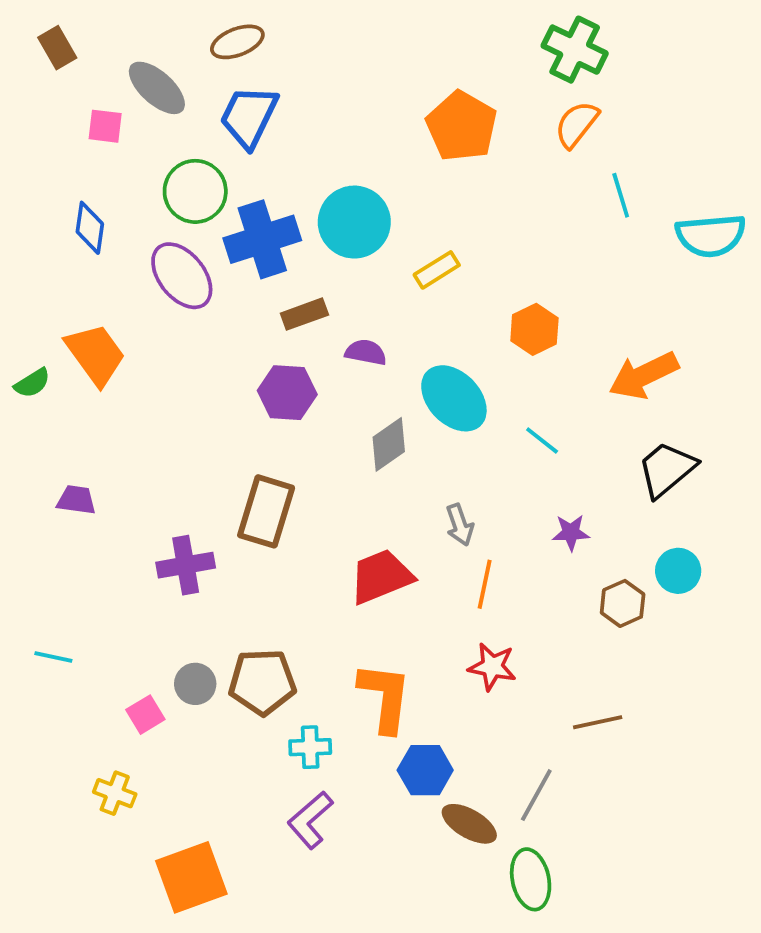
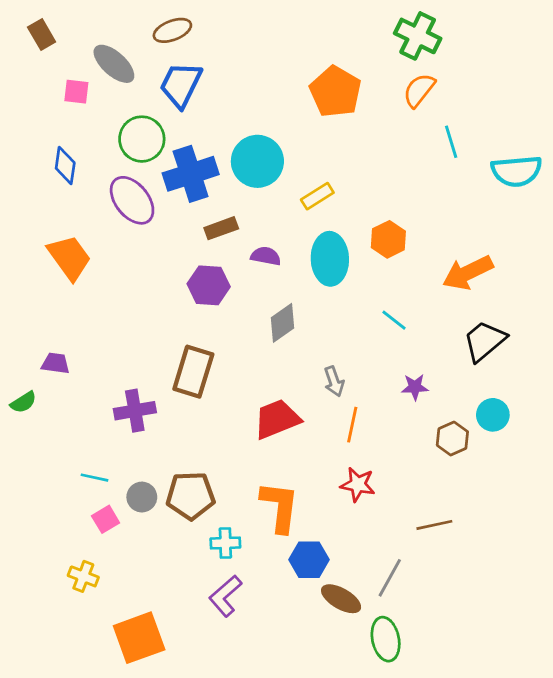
green semicircle: (32, 383) -> (23, 402), moved
cyan ellipse: (454, 398) -> (330, 259), moved, turned 42
cyan line: (53, 657) -> (94, 478), moved

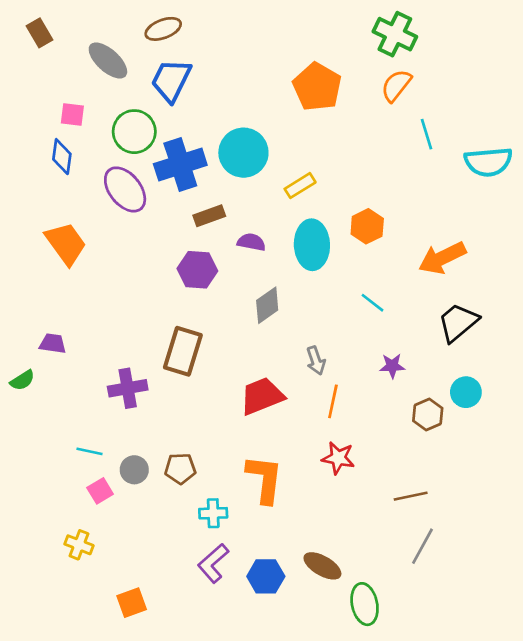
pink square: (76, 92) -> (72, 114), moved
brown pentagon: (191, 496) -> (180, 468), size x0.7
blue hexagon: (309, 560) -> (266, 576), moved
gray line: (390, 578) -> (422, 546), moved
orange square: (139, 638) -> (132, 603), size x0.6

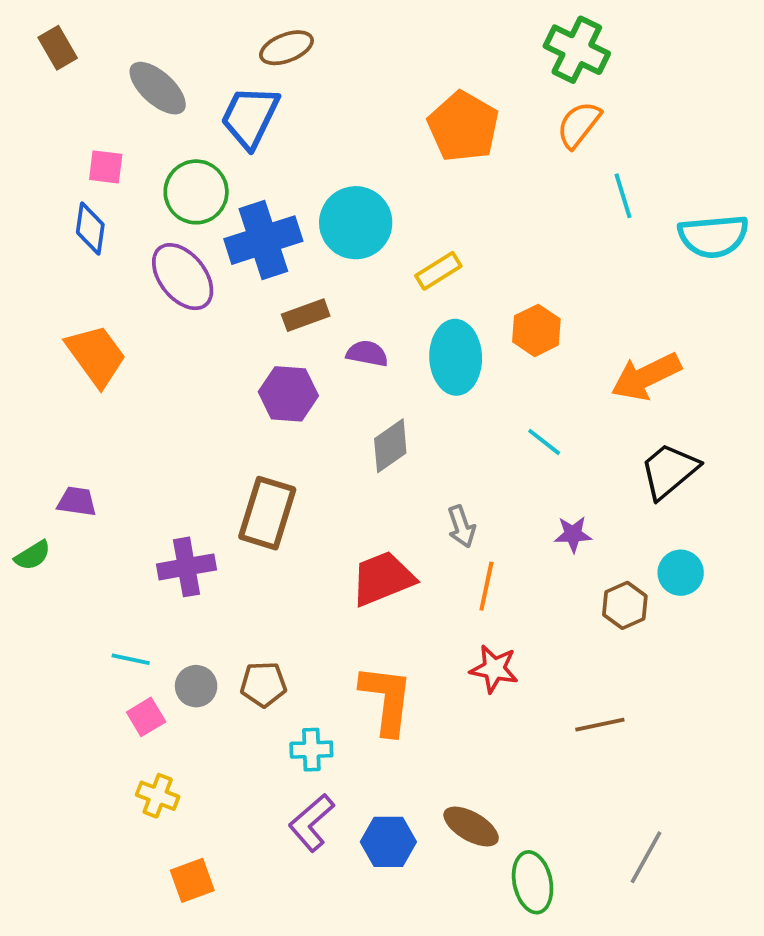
brown ellipse: (163, 29) -> (286, 48), moved
yellow cross: (79, 545) -> (158, 796), moved
gray line: (422, 546) -> (646, 857), moved

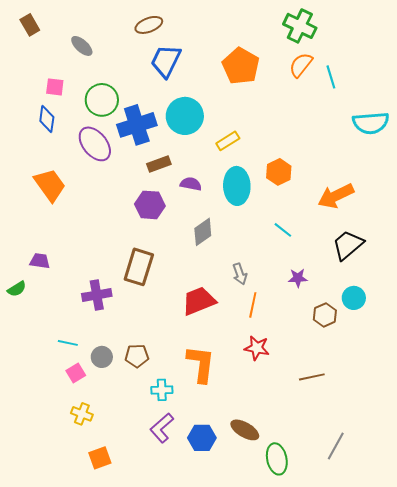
gray ellipse: (158, 88) -> (82, 46), size x0.7
blue trapezoid: (250, 117) -> (166, 61), moved
cyan line: (623, 196) -> (331, 77), moved

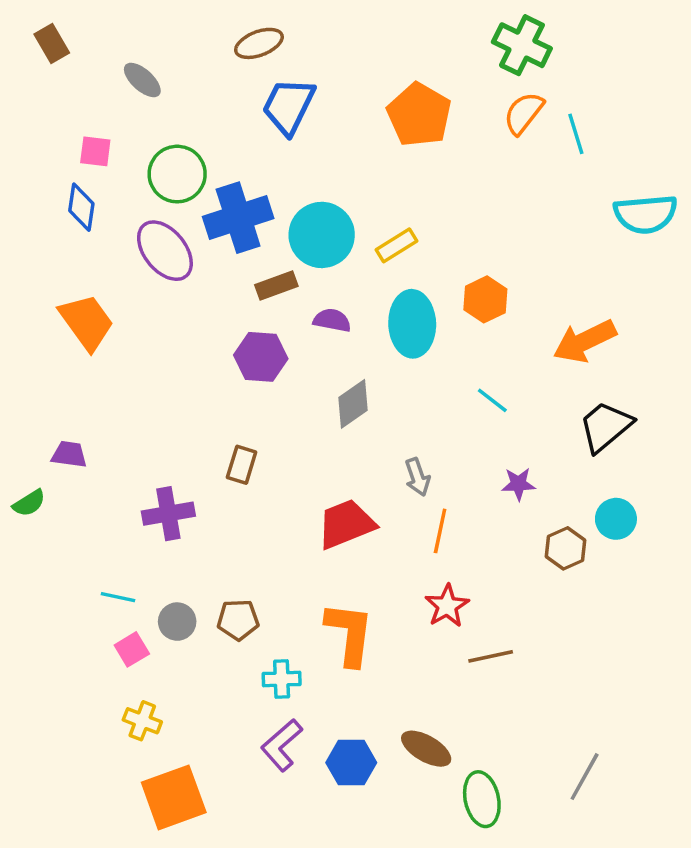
cyan circle: (185, 116) -> (322, 235), moved
brown rectangle: (139, 267) -> (242, 465), size x0.6
red star: (257, 348) -> (447, 606), turned 30
brown line: (312, 377) -> (491, 656), moved
orange square: (100, 458) -> (174, 797), size x1.6

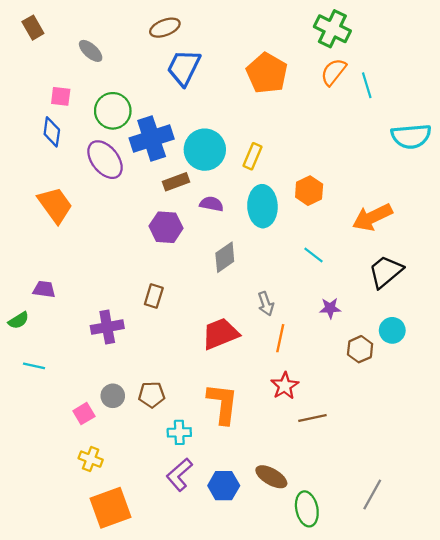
yellow rectangle: (397, 245) -> (253, 156), turned -35
cyan line: (118, 597) -> (34, 366), moved

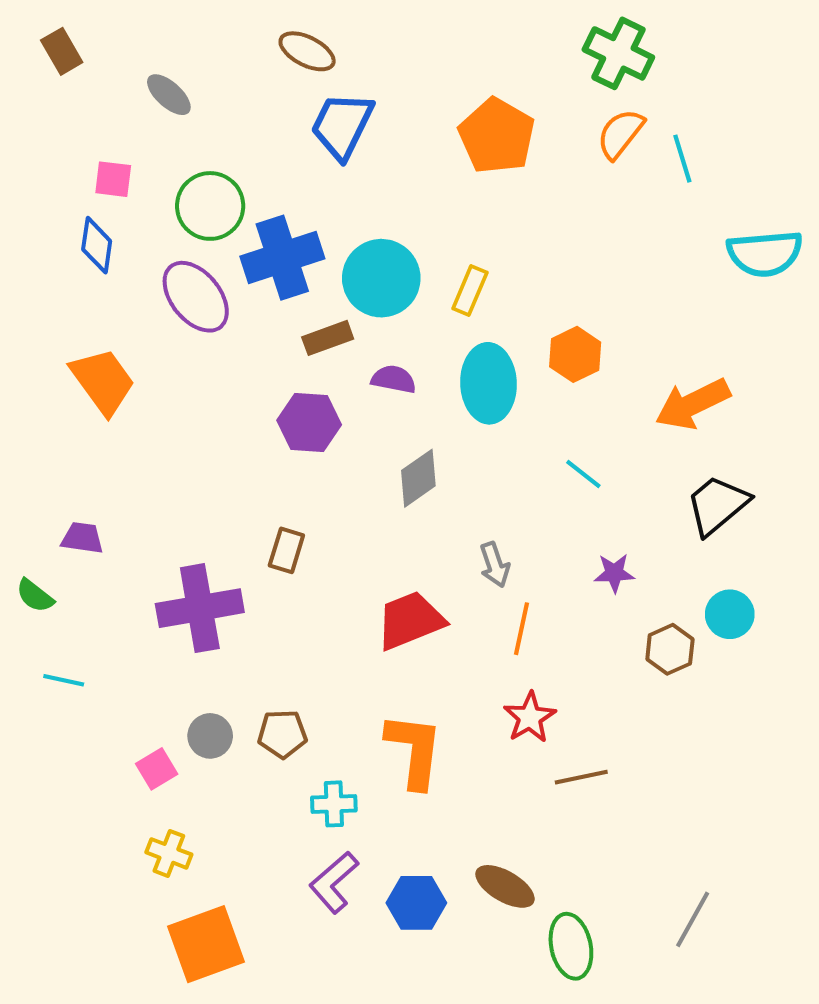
brown ellipse: (165, 28) -> (307, 51), turned 48
green semicircle: (19, 320) -> (35, 596), turned 70
purple cross: (107, 327) -> (200, 608), size x1.4

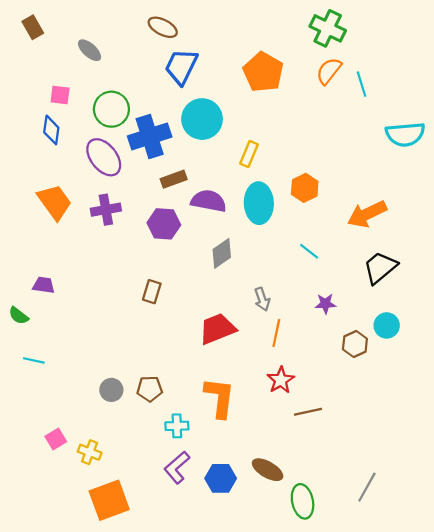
cyan circle: (381, 278) -> (202, 119), moved
purple semicircle: (394, 379) -> (209, 201), size x1.5
purple cross: (200, 608) -> (106, 210), moved, size x0.7
pink square: (157, 769) -> (56, 439), moved

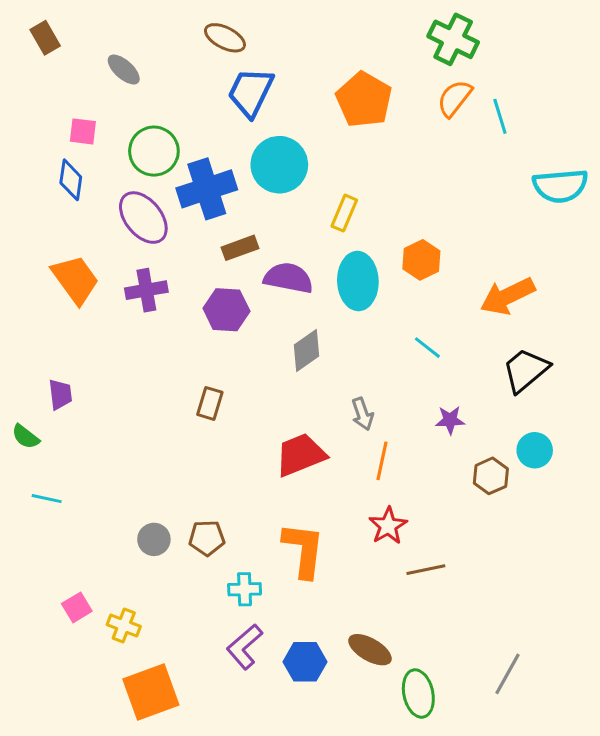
purple trapezoid: (44, 285) -> (60, 394), turned 75

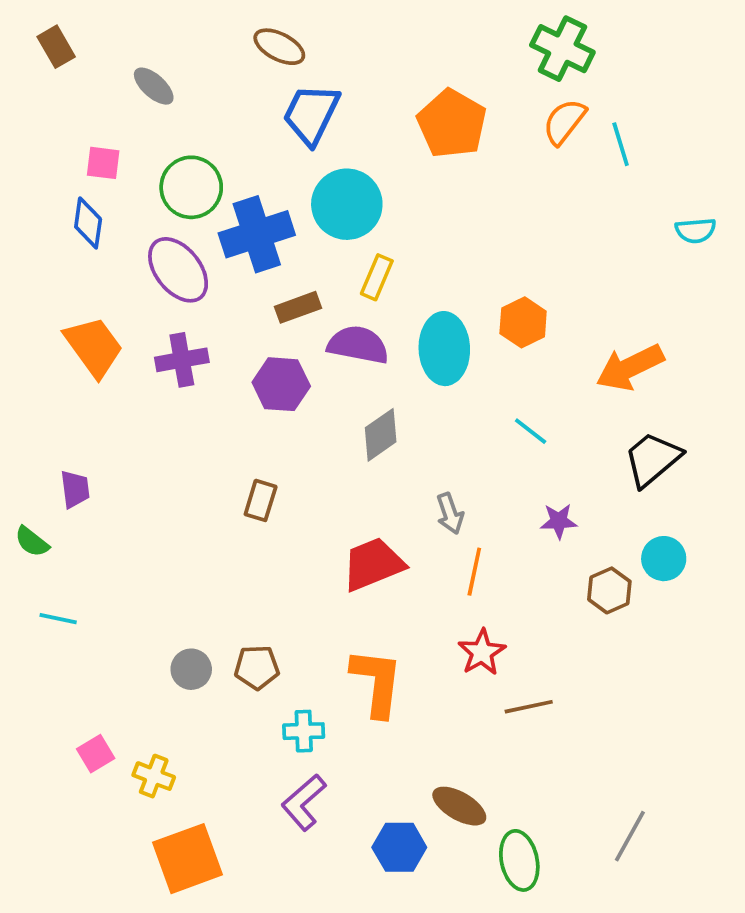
cyan semicircle: (560, 186) -> (696, 230), size x0.6
yellow rectangle: (344, 213) -> (377, 277), moved
blue hexagon: (305, 662) -> (399, 847), moved

